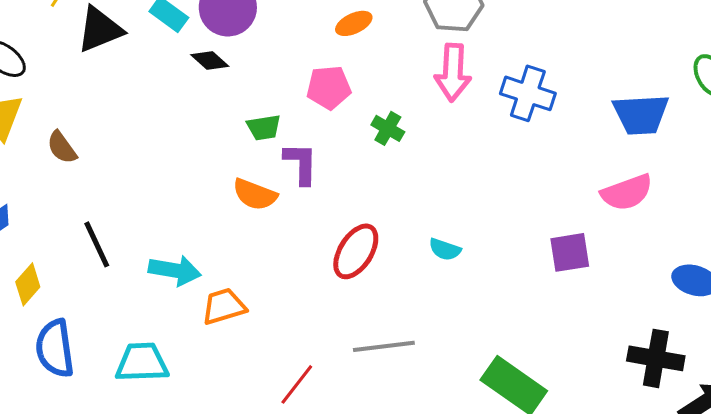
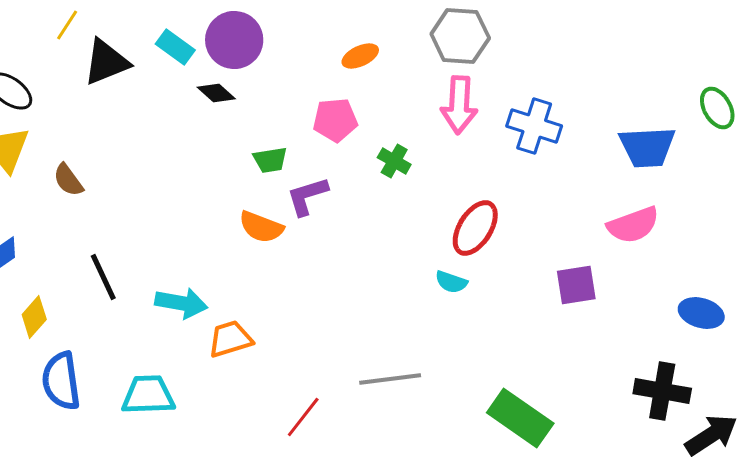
purple L-shape: (301, 163) -> (307, 196), turned -108
red ellipse: (356, 251) -> (475, 228), moved

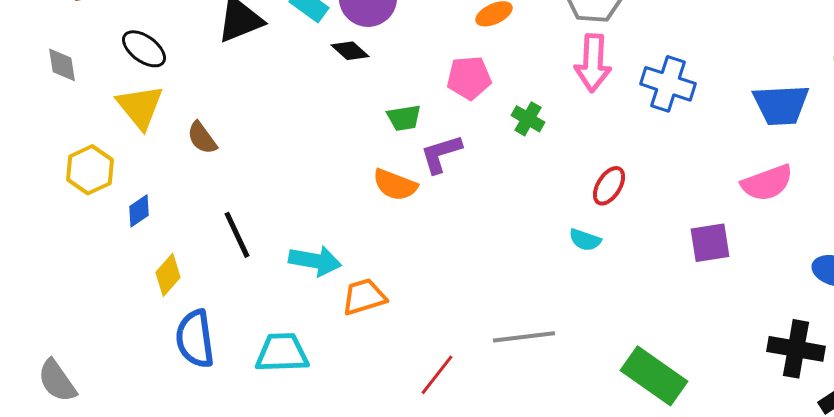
red ellipse: (475, 228) -> (609, 186), size x0.7

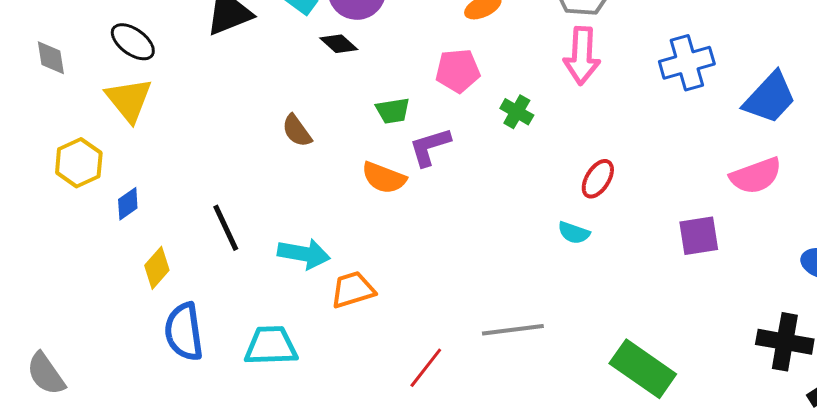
blue cross: (668, 84) -> (687, 63), moved, turned -34
blue trapezoid: (781, 105) -> (770, 98), turned -44
brown semicircle: (202, 138) -> (297, 131), moved

